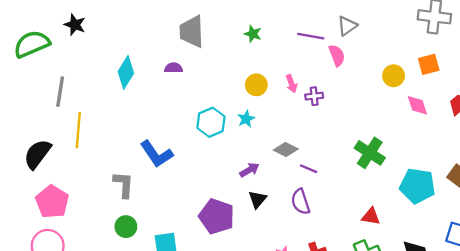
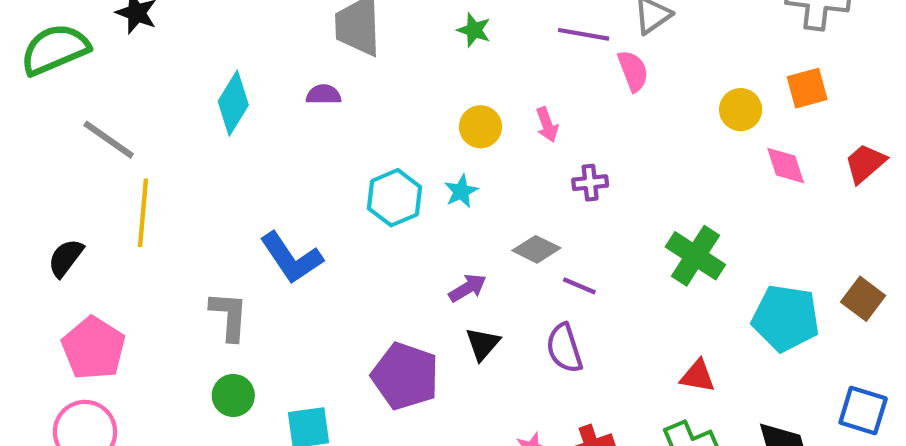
gray line: (60, 92) -> (109, 140), turned -64
purple cross: (314, 96) -> (590, 183), moved
black semicircle: (37, 154) -> (66, 258), size x0.7

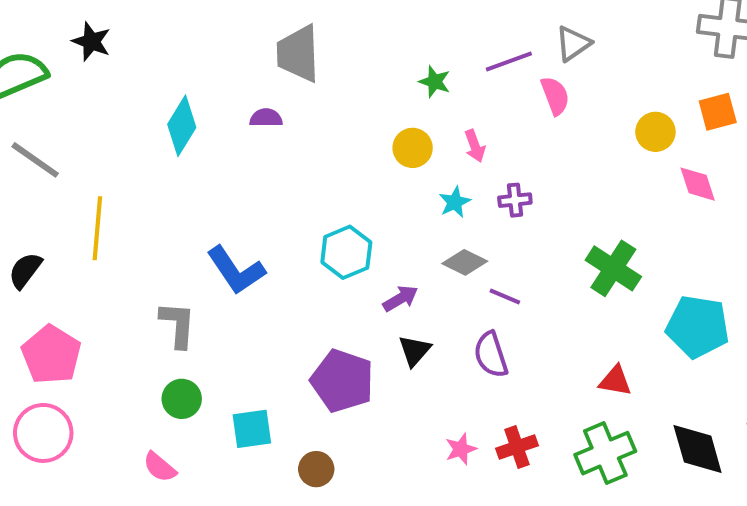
green star: (474, 30) -> (435, 82), moved
purple line: (584, 34) -> (509, 62), turned -30
gray line: (109, 140) -> (35, 160), moved
cyan star: (461, 191) -> (455, 202), moved
cyan hexagon: (394, 198) -> (346, 252), moved

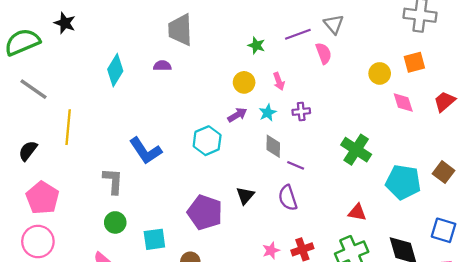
gray triangle: (573, 44) -> (334, 24), turned -35
gray diamond: (465, 262) -> (273, 146), turned 65
purple arrow: (401, 298) -> (237, 115), moved

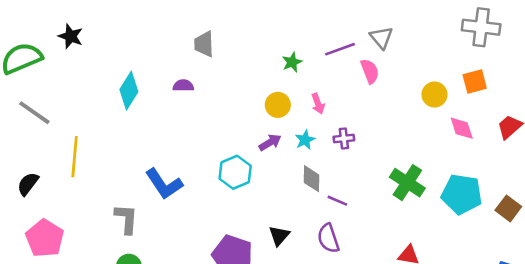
gray trapezoid: (180, 30) -> (204, 44), size x0.7
green star: (256, 45) -> (292, 62), turned 30
cyan pentagon: (403, 182) -> (462, 194), moved

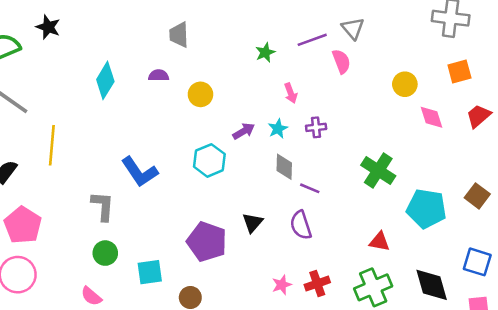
orange square: (475, 82) -> (459, 72), moved
yellow circle: (278, 105) -> (200, 94), moved
cyan pentagon: (462, 194) -> (426, 209), moved

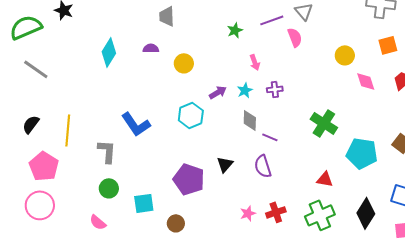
yellow line: (52, 145) -> (68, 130), moved
black diamond: (432, 285) -> (366, 213), turned 48

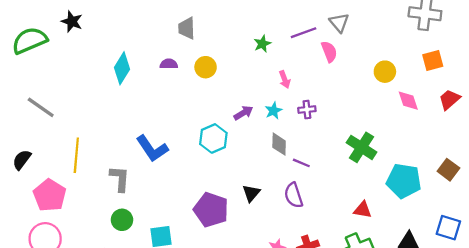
yellow circle: (184, 63) -> (206, 67), moved
gray line: (36, 69) -> (41, 107), moved
black semicircle: (31, 124) -> (22, 160), moved

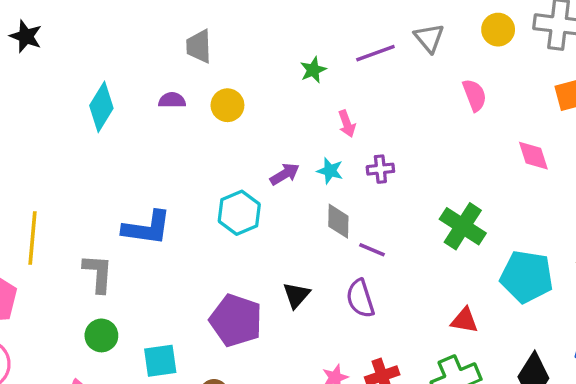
pink semicircle: (329, 52) -> (475, 95), moved
yellow circle: (385, 72) -> (498, 30), moved
cyan star: (273, 111) -> (330, 171), turned -30
blue L-shape: (152, 149) -> (147, 228), turned -48

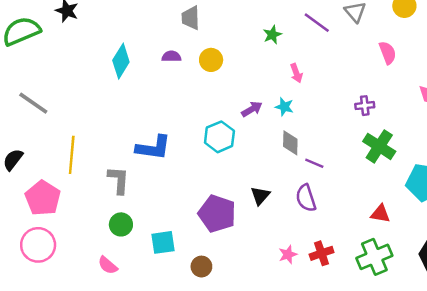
purple line: (375, 53) -> (317, 23), turned 56
purple cross: (380, 169) -> (365, 106), moved

